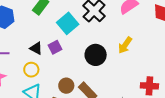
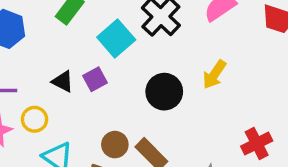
yellow circle: (31, 70) -> (35, 119), moved
red cross: (149, 86) -> (257, 143), turned -30

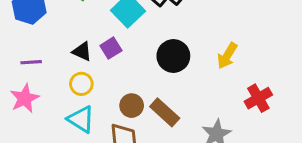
yellow arrow: (214, 75) -> (227, 56), moved
yellow circle: (35, 119) -> (81, 84), moved

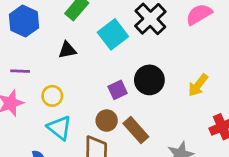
purple square: (111, 48) -> (118, 90), moved
black triangle: (82, 51) -> (67, 50), moved, turned -42
yellow circle: (81, 84) -> (52, 96), moved

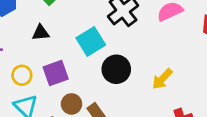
cyan square: (113, 34) -> (91, 41), moved
purple square: (118, 90) -> (56, 73), moved, size x1.4

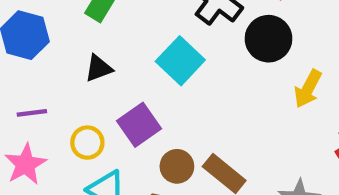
black circle: (116, 69) -> (269, 39), moved

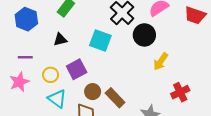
cyan square: (180, 61) -> (100, 41), turned -30

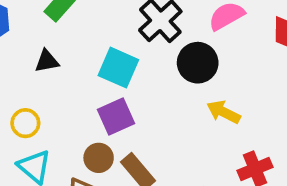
yellow arrow: (161, 62) -> (224, 112), turned 78
purple square: (77, 69) -> (116, 117), moved

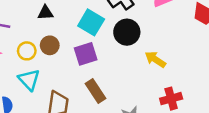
black circle: (198, 63) -> (127, 32), moved
brown circle: (99, 158) -> (50, 45), moved

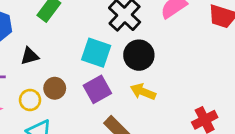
black triangle: (45, 13) -> (30, 56), moved
yellow arrow: (155, 59) -> (143, 92), moved

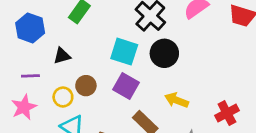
purple square: (97, 89) -> (126, 86), turned -30
yellow arrow: (143, 92) -> (177, 100), moved

